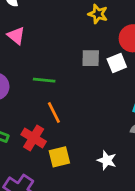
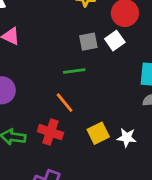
green line: (44, 80) -> (74, 71), moved
yellow square: (59, 157) -> (98, 133), moved

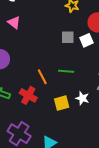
green line: (74, 71) -> (66, 71), moved
white star: (127, 138) -> (82, 98), moved

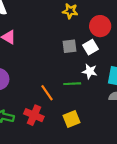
white star: (82, 98) -> (90, 71), moved

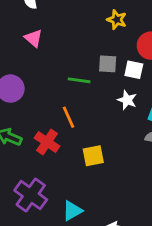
white square: (90, 47) -> (134, 70), turned 32
green line: (72, 84) -> (79, 80), moved

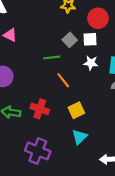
gray square: (108, 64) -> (70, 40), turned -32
orange line: (68, 117) -> (63, 80), moved
cyan triangle: (72, 211) -> (80, 137), moved

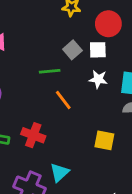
yellow square: (76, 110) -> (104, 140), moved, turned 35
cyan triangle: (80, 137) -> (59, 172), moved

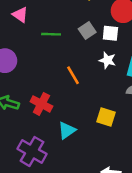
green line: (50, 71) -> (51, 34), moved
cyan triangle: (59, 172) -> (67, 130), moved

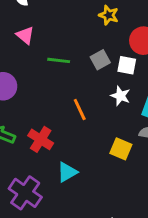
yellow square: (106, 117) -> (121, 149), moved

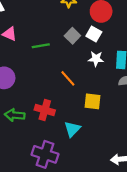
white square: (127, 65) -> (94, 34), turned 35
yellow square: (121, 149) -> (93, 101), moved

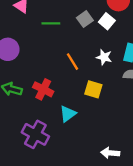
white star: (96, 59) -> (104, 57), moved

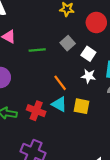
white square: (107, 21) -> (88, 54), moved
cyan triangle: (68, 114) -> (59, 104), moved, turned -49

